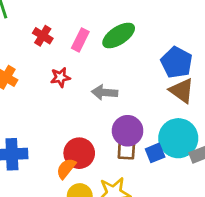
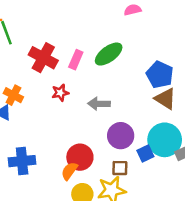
red cross: (43, 36) -> (43, 58), size x1.6
brown square: (126, 151) -> (120, 168), moved

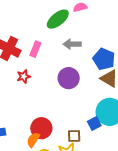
green ellipse: (109, 54) -> (58, 19), moved
gray arrow: (99, 104) -> (72, 44), moved
purple circle: (121, 136) -> (69, 78), moved

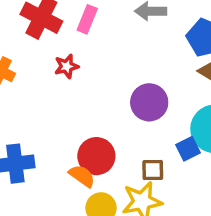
purple circle: (69, 78) -> (149, 102), moved
orange semicircle: (33, 140) -> (82, 176), turned 91

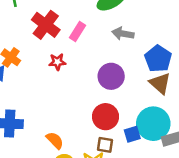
purple circle: (149, 102) -> (111, 76), moved
red circle: (96, 156) -> (106, 117), moved

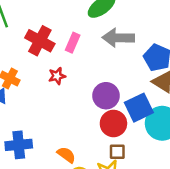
gray arrow: (123, 34) -> (118, 38), size x1.4
purple circle: (111, 76) -> (106, 96), moved
blue square: (132, 134) -> (139, 108), moved, size x1.6

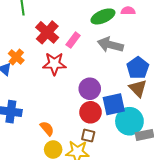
red star: (57, 76) -> (54, 64), size x1.6

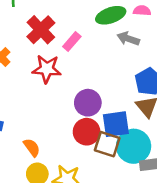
gray arrow: (110, 45) -> (128, 39), moved, size x0.7
brown square: (88, 136) -> (107, 144), moved, size x1.5

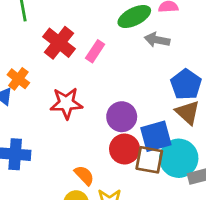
red star: (47, 69) -> (66, 103), moved
orange semicircle: (32, 148) -> (84, 175), moved

